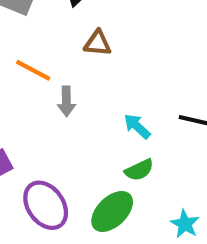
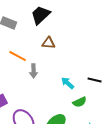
green semicircle: (139, 170) -> (80, 102), moved

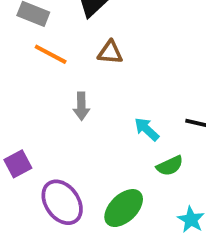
orange line: (18, 56) -> (51, 54), moved

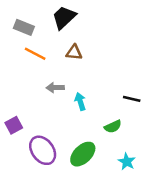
gray arrow: (81, 106) -> (55, 88), turned 90
cyan arrow: (147, 129) -> (80, 101), moved, turned 30

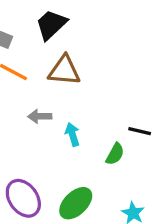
brown triangle: (74, 52) -> (64, 70), size x1.5
green semicircle: (113, 126) -> (115, 154), moved, turned -36

